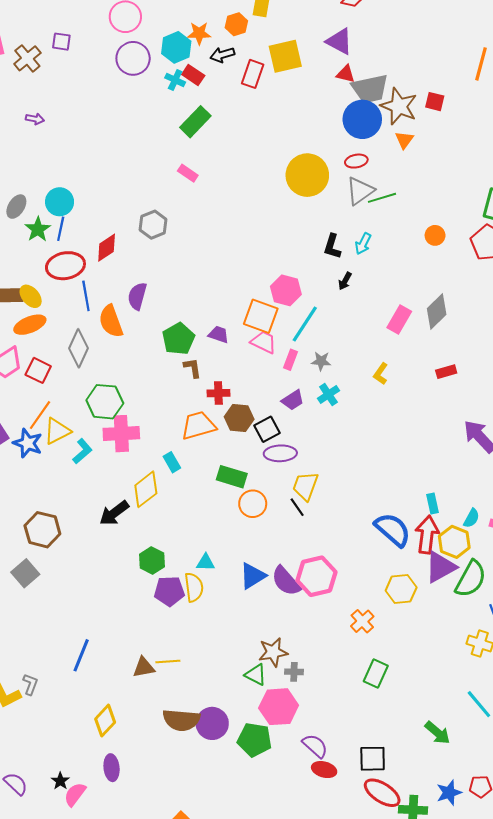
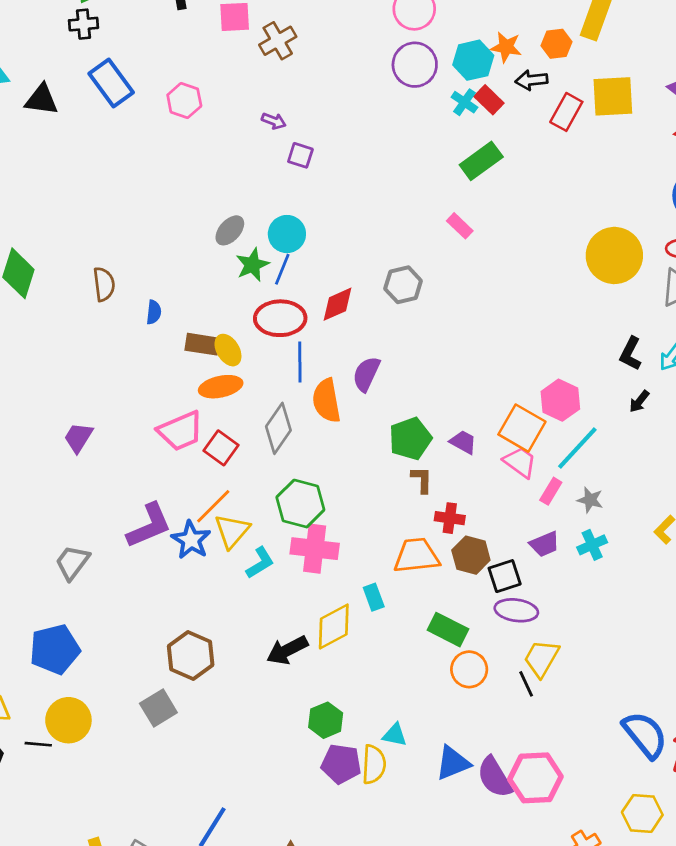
purple square: (61, 42) -> (300, 155), moved
yellow triangle: (57, 431) -> (232, 531), turned -32

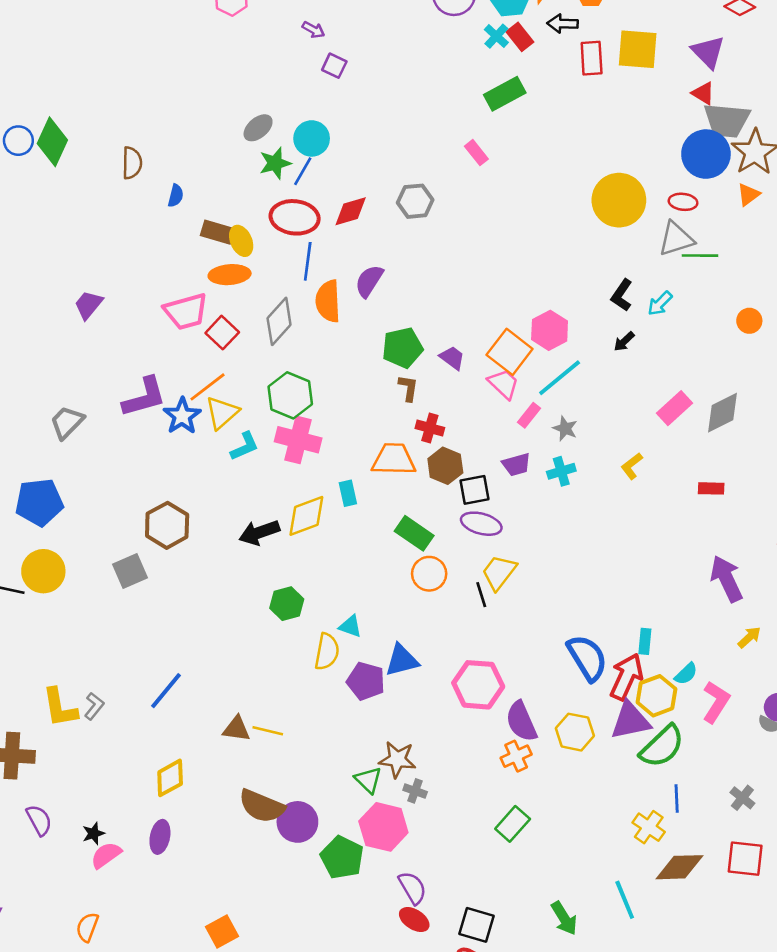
red rectangle: (566, 112) -> (592, 58), turned -40
purple pentagon: (341, 764) -> (366, 681), moved
purple semicircle: (495, 777) -> (521, 721), moved

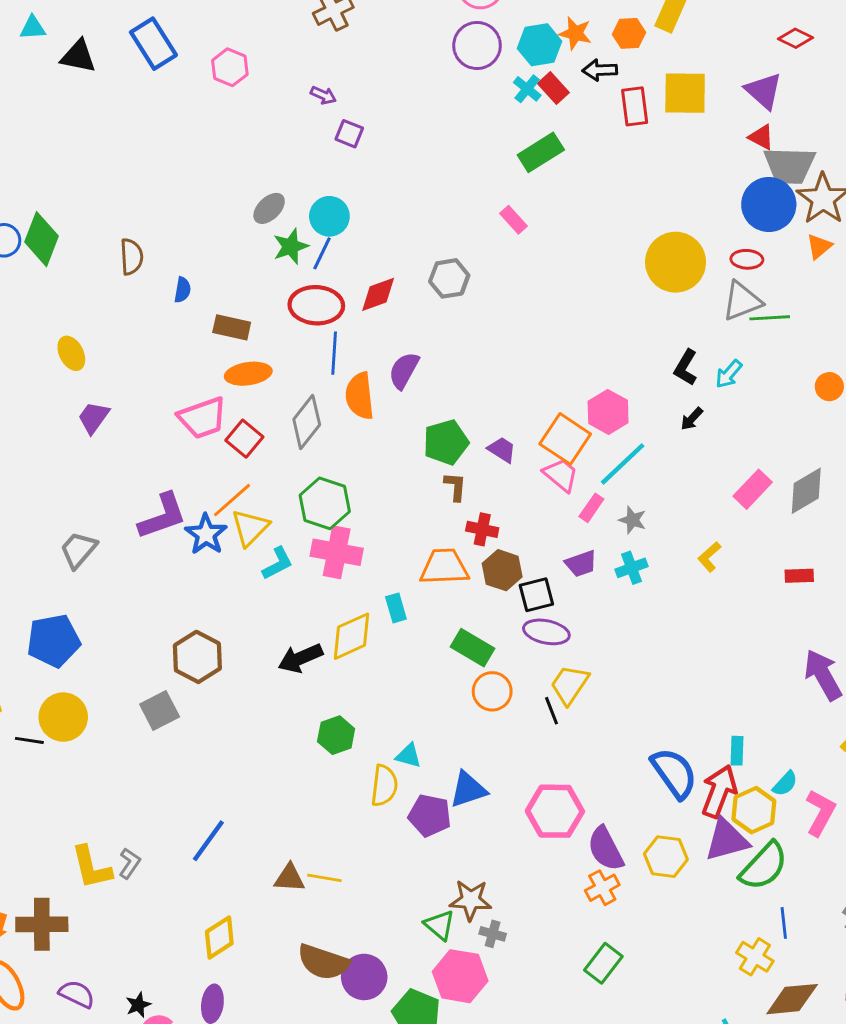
yellow ellipse: (241, 241) -> (71, 353), moved
purple semicircle: (39, 820) -> (77, 994), turned -32

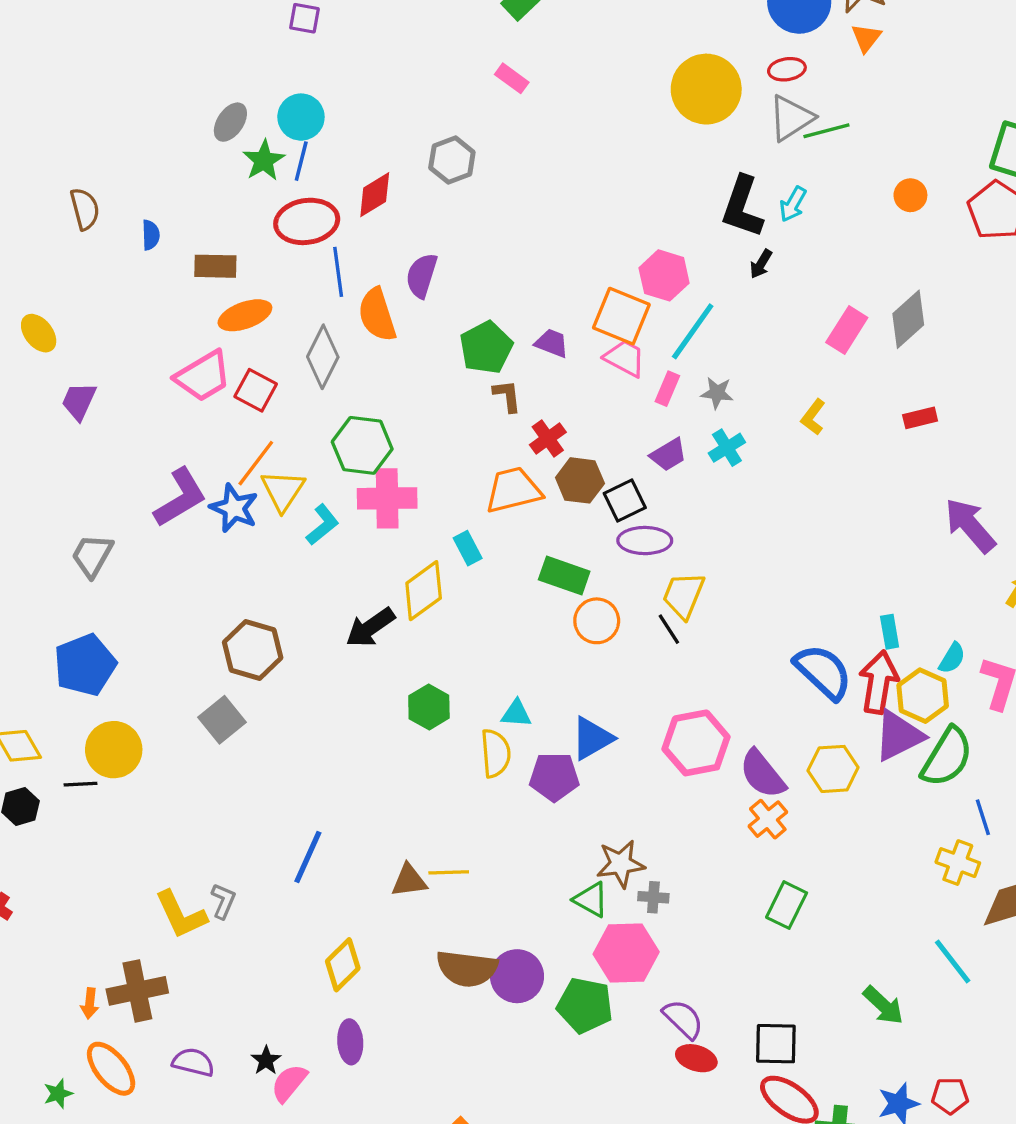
black L-shape: (686, 368) -> (742, 207), size x1.5
red cross: (482, 529) -> (548, 438), turned -36

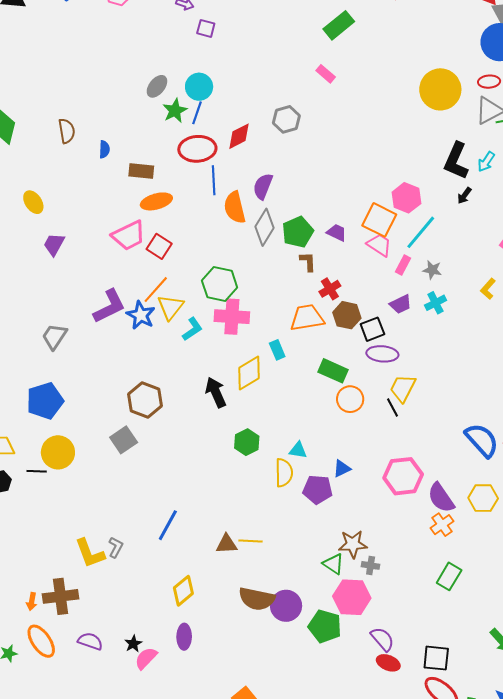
gray diamond: (323, 357) -> (264, 227), moved
black arrow: (370, 627) -> (216, 392), turned 96
blue triangle: (592, 738) -> (342, 469), size x0.7

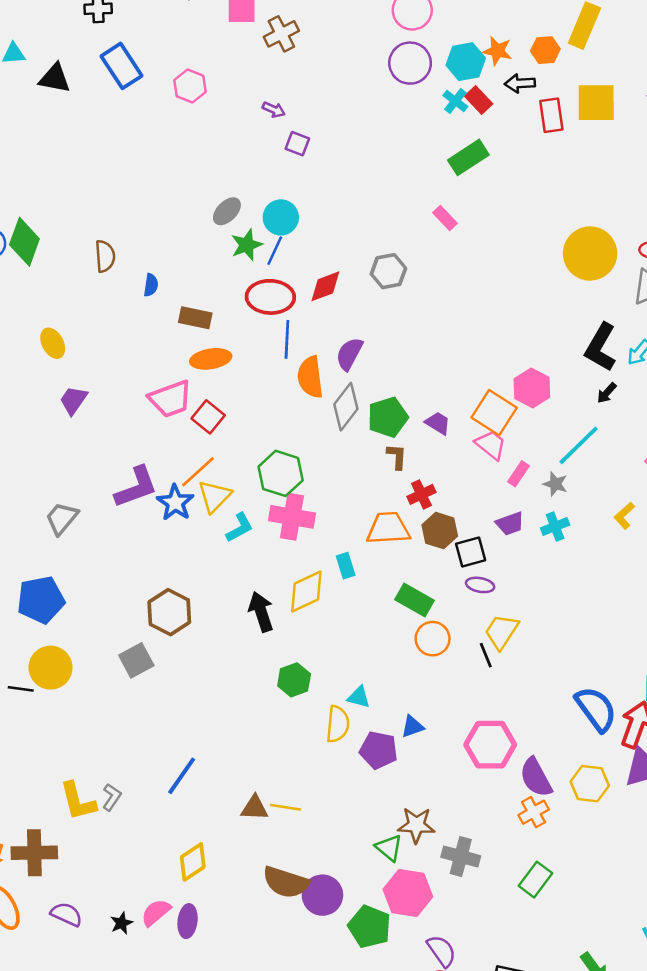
cyan line: (421, 232) -> (579, 445), moved
purple ellipse: (382, 354) -> (480, 585), size x0.7
gray cross: (371, 565) -> (461, 856), moved, size x1.6
pink semicircle: (146, 658) -> (156, 912), moved

